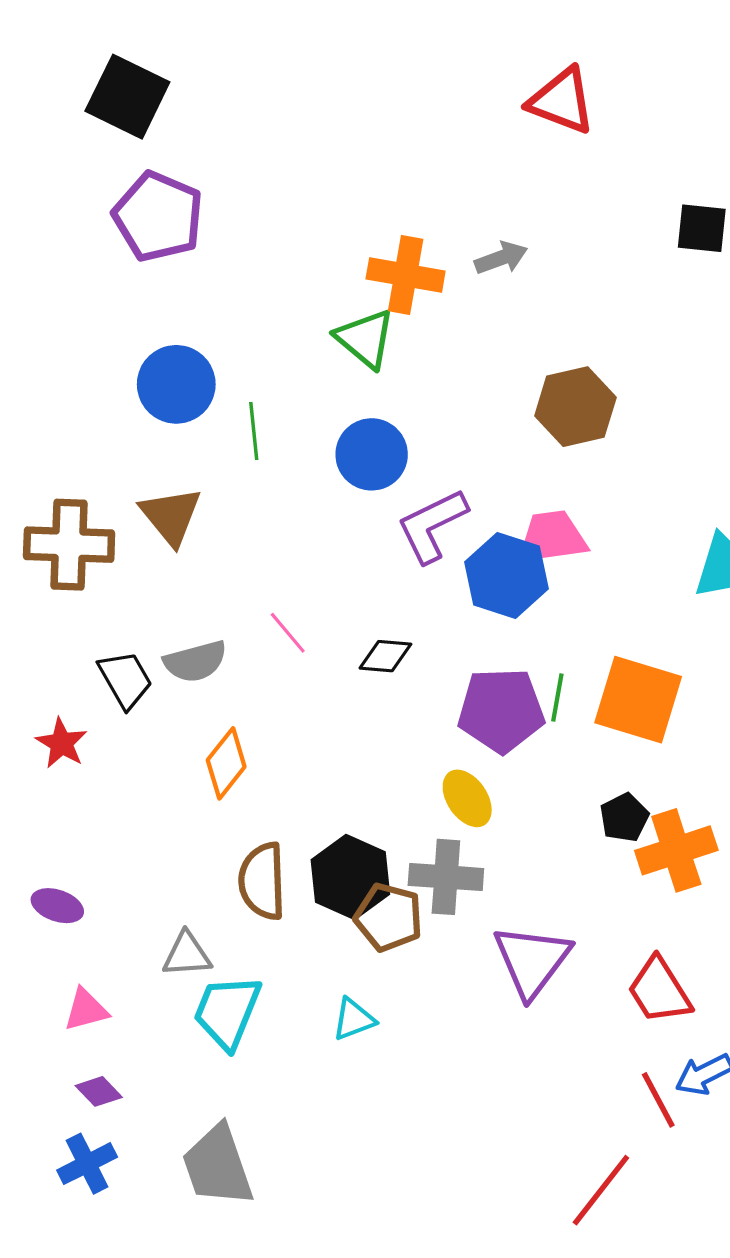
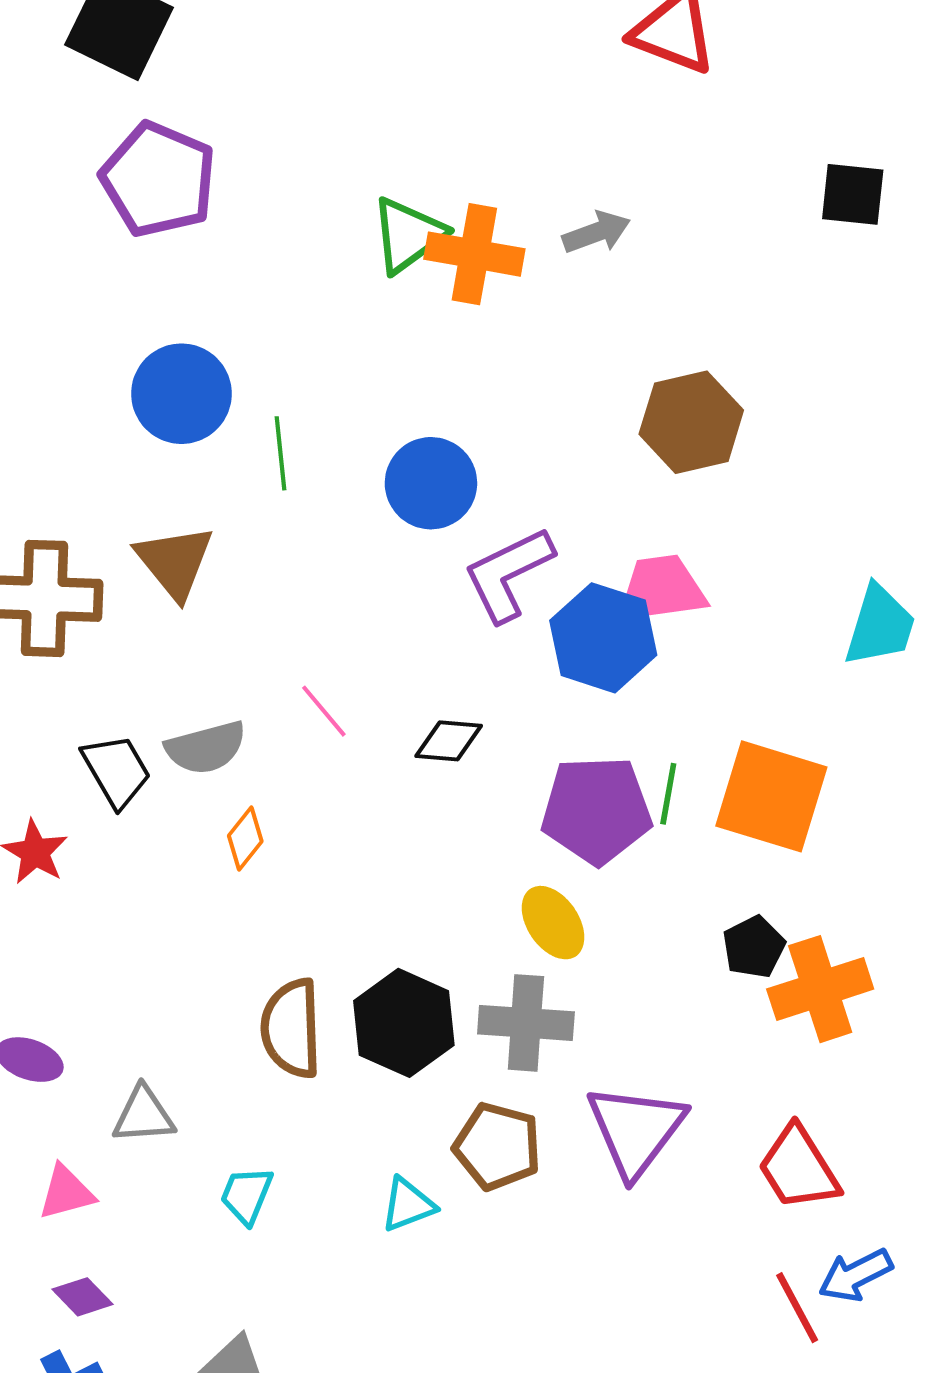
green triangle: (365, 339) -> (408, 235), moved, turned 44
orange diamond: (226, 763) -> (245, 839), moved, size x0.7
brown pentagon: (389, 917) -> (497, 1146), moved
gray triangle: (187, 954) -> (143, 1115), moved
cyan trapezoid: (227, 1012) -> (247, 1195), size x0.6

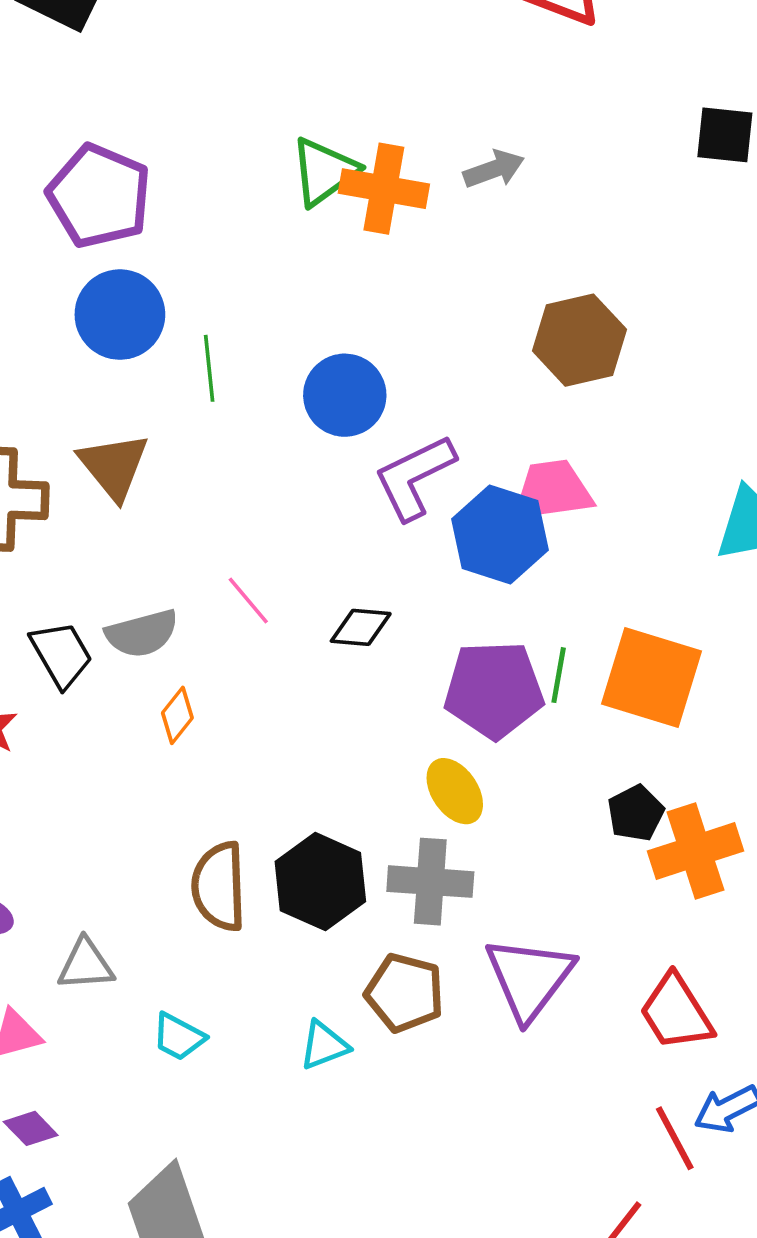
purple pentagon: (158, 179) -> (99, 196), moved
cyan trapezoid: (247, 1195) -> (179, 1037), turned -84

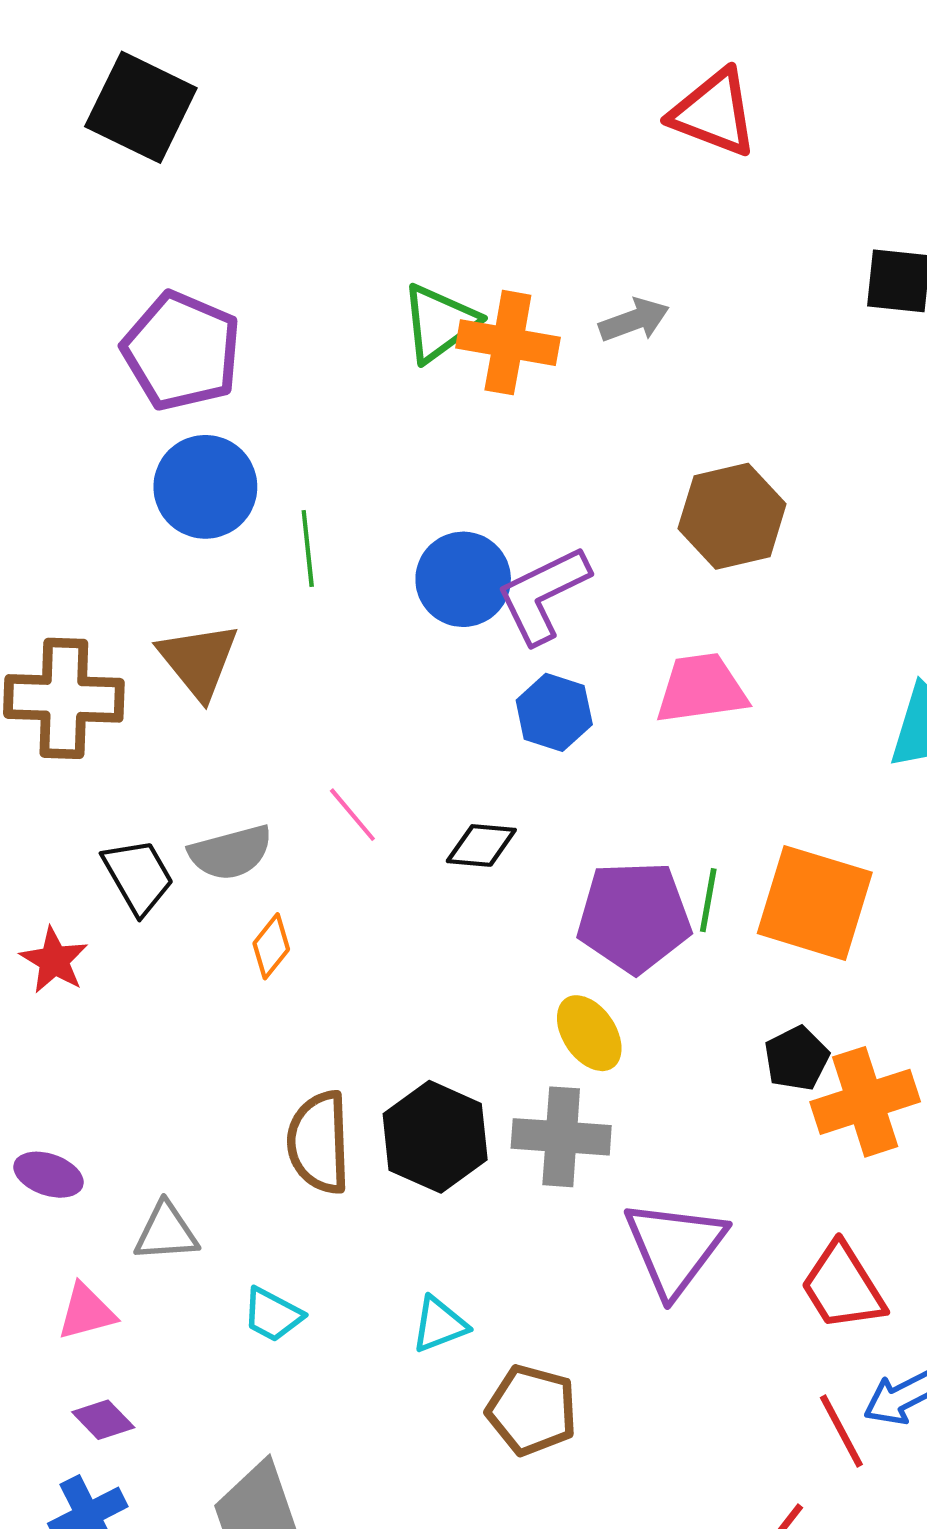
purple L-shape: (414, 477) -> (543, 595), moved
blue hexagon: (500, 535) -> (554, 712), moved, size x0.7
brown pentagon: (405, 993) -> (532, 1410), moved

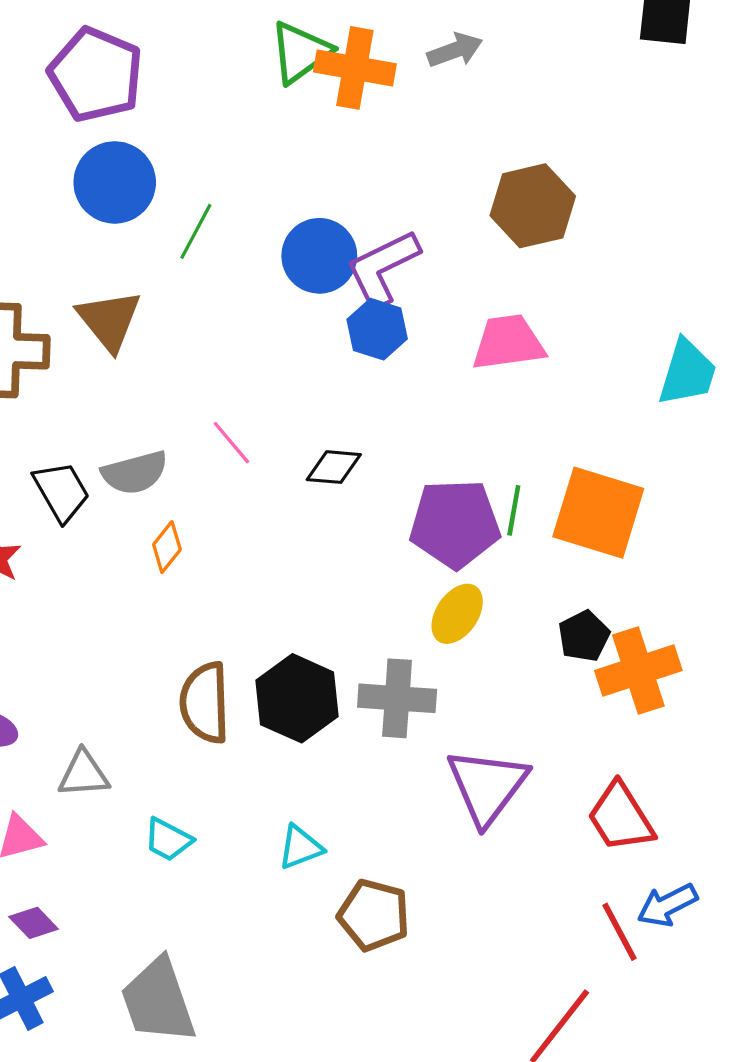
green line: (308, 548) -> (196, 231), turned 34
blue hexagon: (554, 712) -> (377, 329), moved
yellow ellipse: (589, 1033) -> (457, 614), moved, turned 68

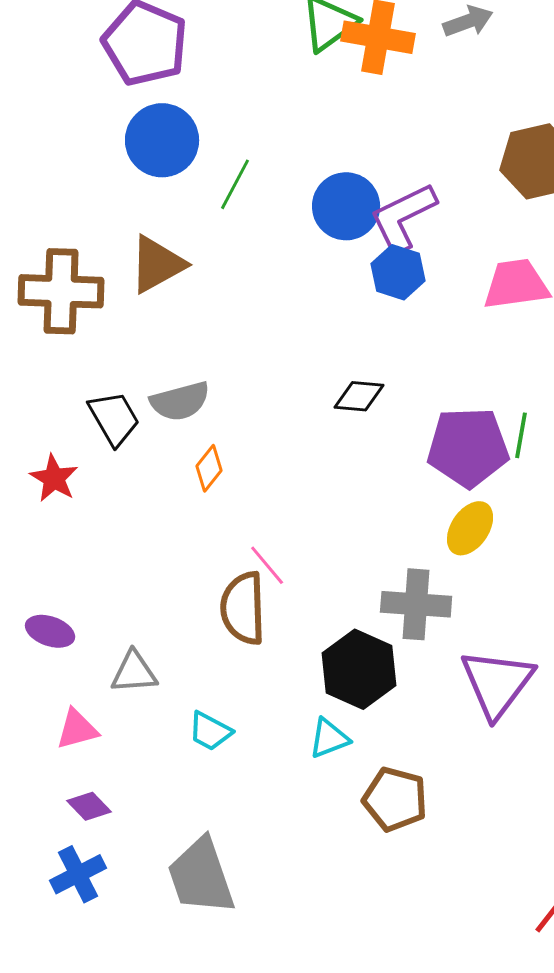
brown triangle: (109, 320) -> (157, 264), turned 40
pink line: (231, 443) -> (267, 565), moved
black hexagon: (297, 698) -> (359, 669), moved

